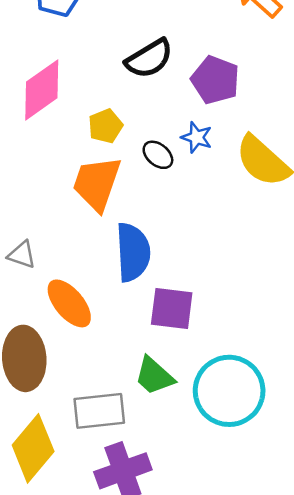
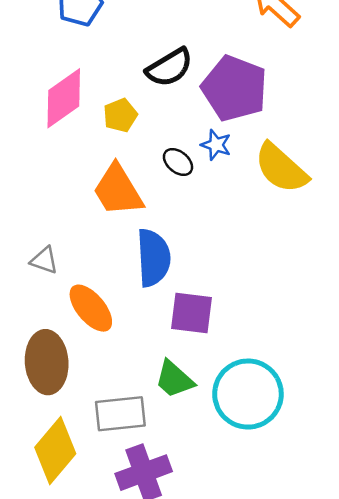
purple pentagon: (215, 80) -> (234, 88), size x1.4
yellow pentagon: (105, 126) -> (120, 115), moved
orange trapezoid: (97, 184) -> (118, 190), turned -50

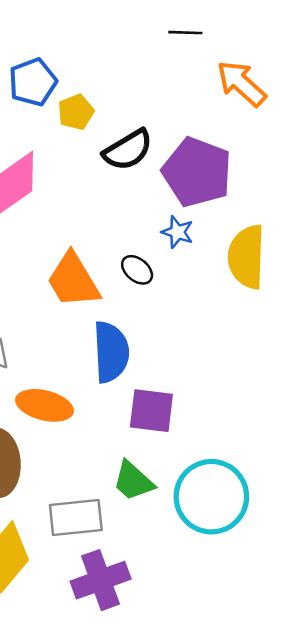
yellow pentagon: (120, 115) -> (76, 112), moved
black ellipse: (178, 162) -> (137, 270), moved
yellow semicircle: (281, 168) -> (247, 257), turned 50
orange ellipse: (91, 308) -> (45, 405), turned -36

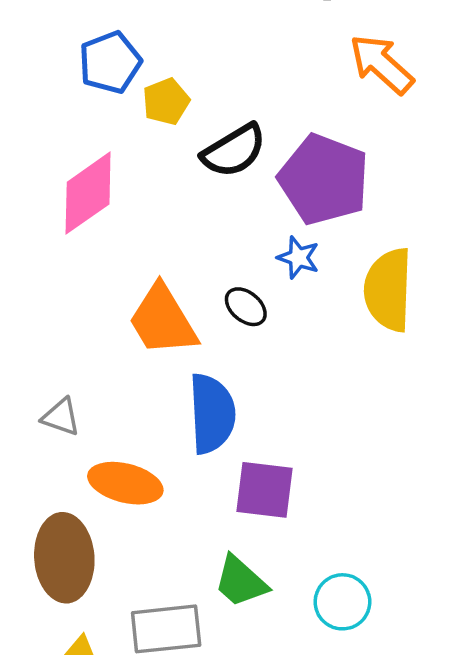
cyan circle: (211, 497) -> (342, 602), size x0.6

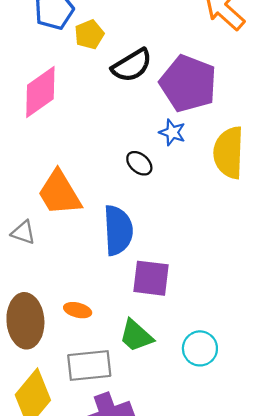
orange trapezoid: (163, 320) -> (59, 193), moved
orange ellipse: (125, 483) -> (78, 310), moved, size x0.6

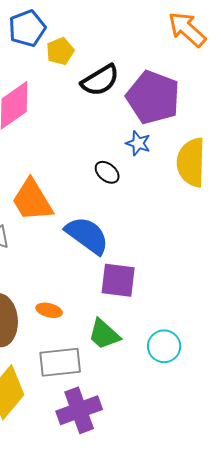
blue semicircle: (118, 230) -> (87, 235), turned -51

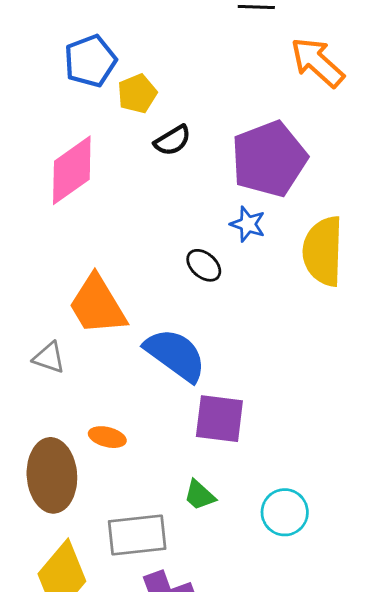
black semicircle: (100, 80) -> (173, 140), moved, size x0.7
purple pentagon: (153, 97) -> (269, 159), turned 30
orange ellipse: (49, 310) -> (107, 437), moved
green trapezoid: (104, 334) -> (200, 495), size x0.7

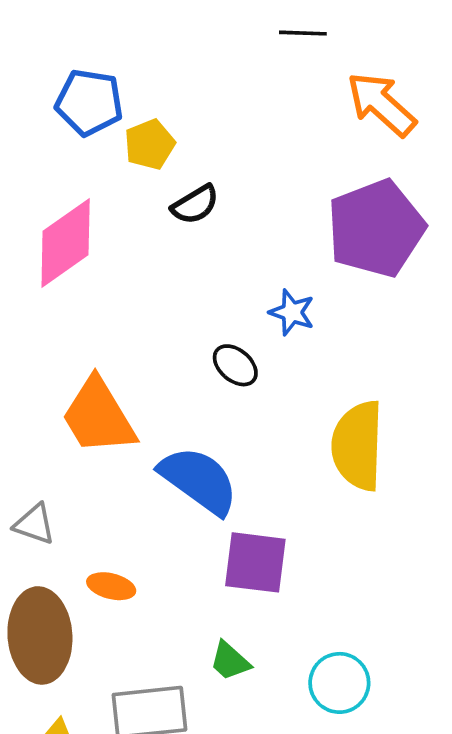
blue pentagon: (90, 61) -> (89, 102), turned 30
purple pentagon: (269, 159) -> (376, 228), moved
yellow semicircle: (323, 251) -> (358, 446), moved
gray triangle: (49, 358) -> (34, 524), moved

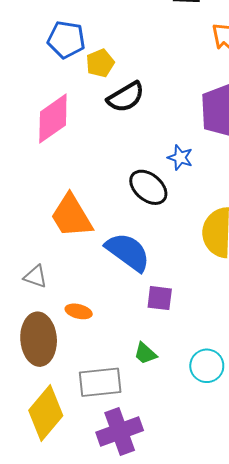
black semicircle: (195, 205) -> (126, 97), size x1.4
black ellipse: (235, 365) -> (148, 187), size x1.5
purple square: (255, 562) -> (160, 298), size x0.7

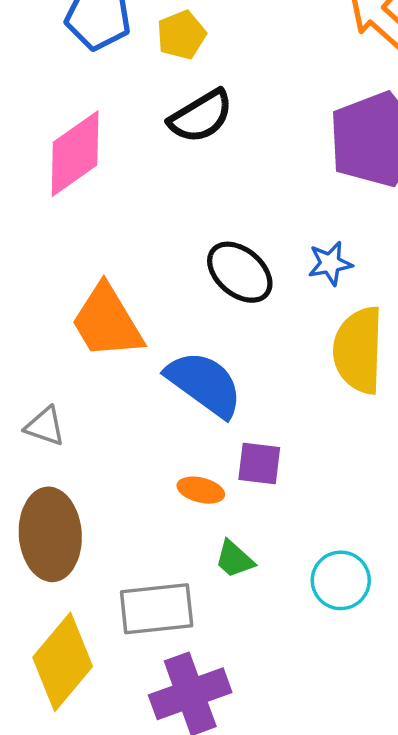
yellow pentagon: (100, 63) -> (181, 35), moved
blue star: (180, 158) -> (330, 263), moved, turned -30
orange ellipse: (79, 311) -> (201, 490), moved

